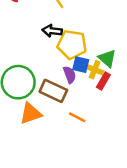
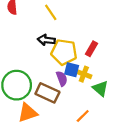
green triangle: (107, 58) -> (100, 88), moved
red rectangle: (103, 81) -> (92, 49), moved
orange line: (77, 117) -> (83, 116), moved, turned -72

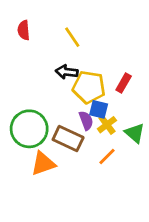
yellow cross: (84, 74) -> (107, 125), moved, turned 32
orange line: (83, 116) -> (107, 157), moved

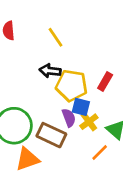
orange line: (107, 157) -> (100, 152), moved

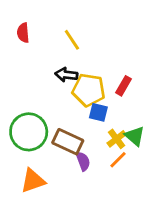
purple semicircle: (69, 118) -> (83, 161), moved
yellow cross: (89, 122) -> (117, 139), moved
orange triangle: (27, 159) -> (33, 181), moved

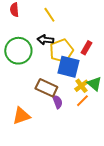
yellow pentagon: (89, 90) -> (61, 51), turned -30
blue square: (98, 112) -> (68, 67), size x1.6
green circle: (29, 132) -> (18, 51), moved

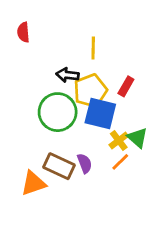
yellow line: (49, 15) -> (93, 48), moved, turned 35
green circle: (18, 51) -> (58, 112), moved
brown rectangle: (46, 88) -> (59, 166), moved

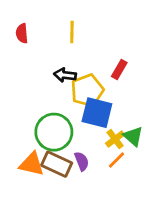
yellow line: (93, 48) -> (72, 32), moved
red rectangle: (126, 86) -> (119, 70), moved
green circle: (58, 112) -> (54, 132), moved
orange triangle: (33, 183) -> (32, 164), moved, turned 32

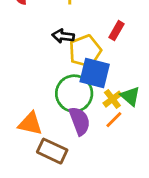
green circle: (54, 132) -> (74, 94), moved
purple semicircle: (82, 161) -> (80, 121), size x1.5
brown rectangle: (57, 164) -> (52, 151), moved

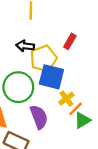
green circle: (74, 94) -> (18, 87), moved
green triangle: (130, 96) -> (82, 120), moved, turned 48
orange line: (114, 120) -> (76, 109), moved

